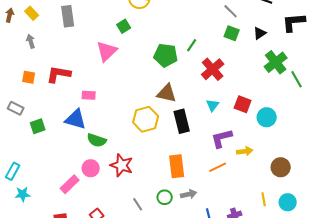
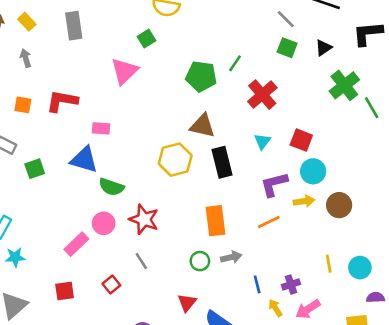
cyan circle: (267, 117) -> (313, 171), moved
brown circle: (281, 167) -> (339, 205), moved
gray line: (138, 204) -> (141, 261), moved

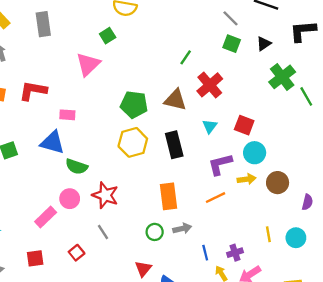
green pentagon: (201, 76) -> (134, 104), moved
brown triangle: (202, 126) -> (175, 100), moved
purple semicircle: (376, 297) -> (307, 202), moved, turned 105

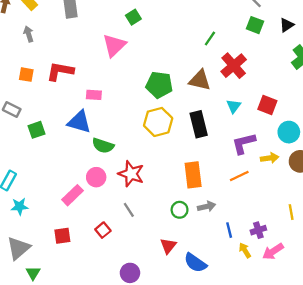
cyan circle: (255, 153) -> (289, 132), moved

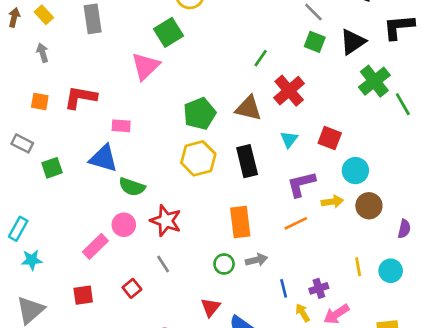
green square: (133, 17) -> (169, 32), size x1.5
black triangle: (287, 25) -> (353, 42), size x1.5
green pentagon: (159, 85) -> (200, 114), turned -30

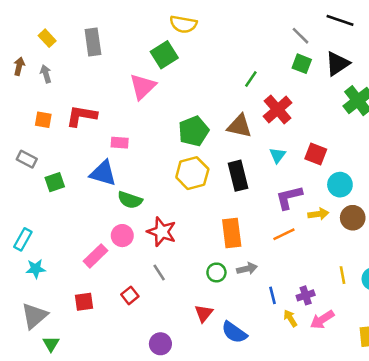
brown arrow: (14, 17) -> (19, 66), moved

